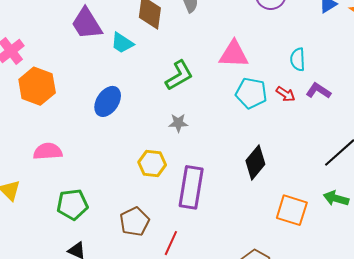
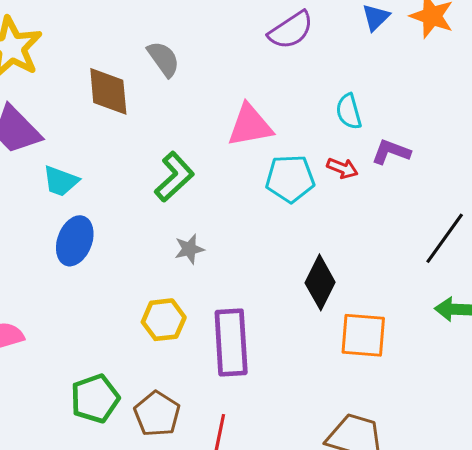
cyan trapezoid: (122, 43) -> (61, 181), moved
green pentagon: (72, 204) -> (95, 399), moved
orange square: (292, 210) -> (363, 335), moved

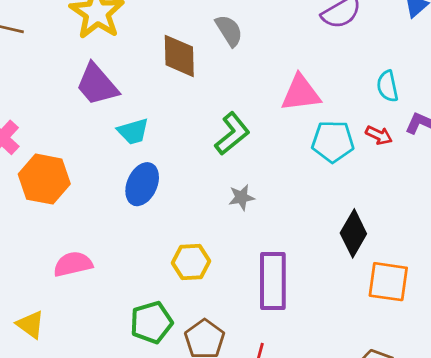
cyan trapezoid: (61, 181) -> (133, 131), turned -40
yellow hexagon: (164, 320) -> (191, 262), moved

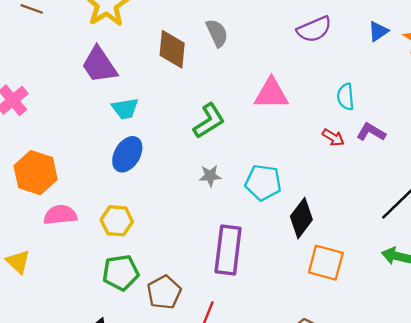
cyan pentagon: (333, 141) -> (263, 183), moved
orange hexagon: (44, 179) -> (36, 173), moved
yellow hexagon: (191, 262) -> (117, 221), moved

